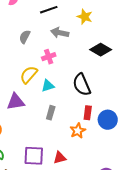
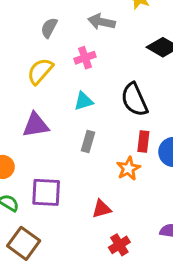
yellow semicircle: (29, 75) -> (40, 71), moved
purple square: (34, 156) -> (46, 192), moved

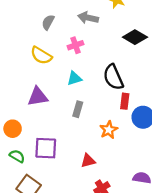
yellow semicircle: (40, 71) -> (41, 55), turned -100
red rectangle: (143, 142) -> (125, 101), moved

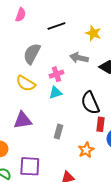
gray arrow: (88, 18) -> (79, 58), moved
gray semicircle: (48, 22) -> (32, 54), size x1.5
cyan triangle: (74, 78) -> (55, 93), moved

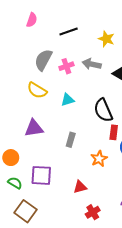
pink cross: (56, 74) -> (66, 66), moved

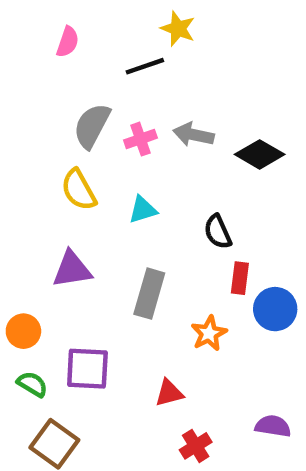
yellow star: (106, 39) -> (178, 29), moved
yellow semicircle: (37, 90) -> (79, 190), turned 30
black semicircle: (103, 110) -> (218, 232), size x0.7
gray rectangle: (71, 140) -> (149, 294), size x1.5

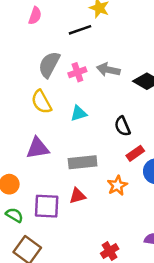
red rectangle: (240, 278) -> (135, 153), turned 48
gray rectangle: (149, 294) -> (83, 162), turned 68
red triangle: (169, 393) -> (77, 196), moved

